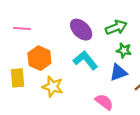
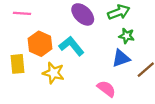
cyan L-shape: (86, 60) -> (71, 46), moved

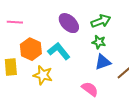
green star: (127, 36) -> (99, 42), moved

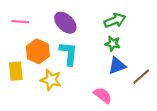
purple ellipse: (69, 23) -> (65, 23), moved
cyan L-shape: (59, 51) -> (69, 53), turned 45

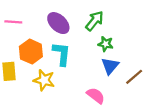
green arrow: (115, 20) -> (95, 21), moved, turned -30
blue triangle: (117, 66) -> (110, 66), turned -30

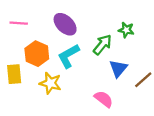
green arrow: (95, 21) -> (102, 45), moved
green star: (106, 44) -> (126, 30), moved
cyan L-shape: (62, 54) -> (68, 56), turned -125

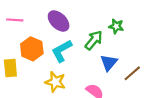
yellow star: (50, 83) -> (55, 82), moved

